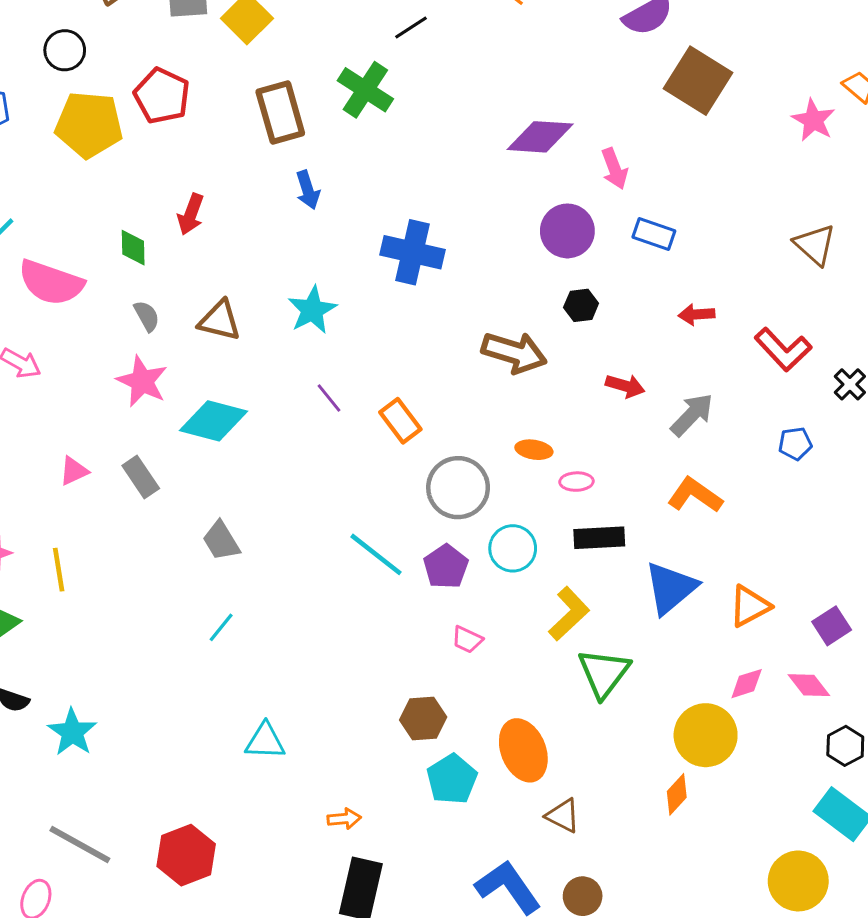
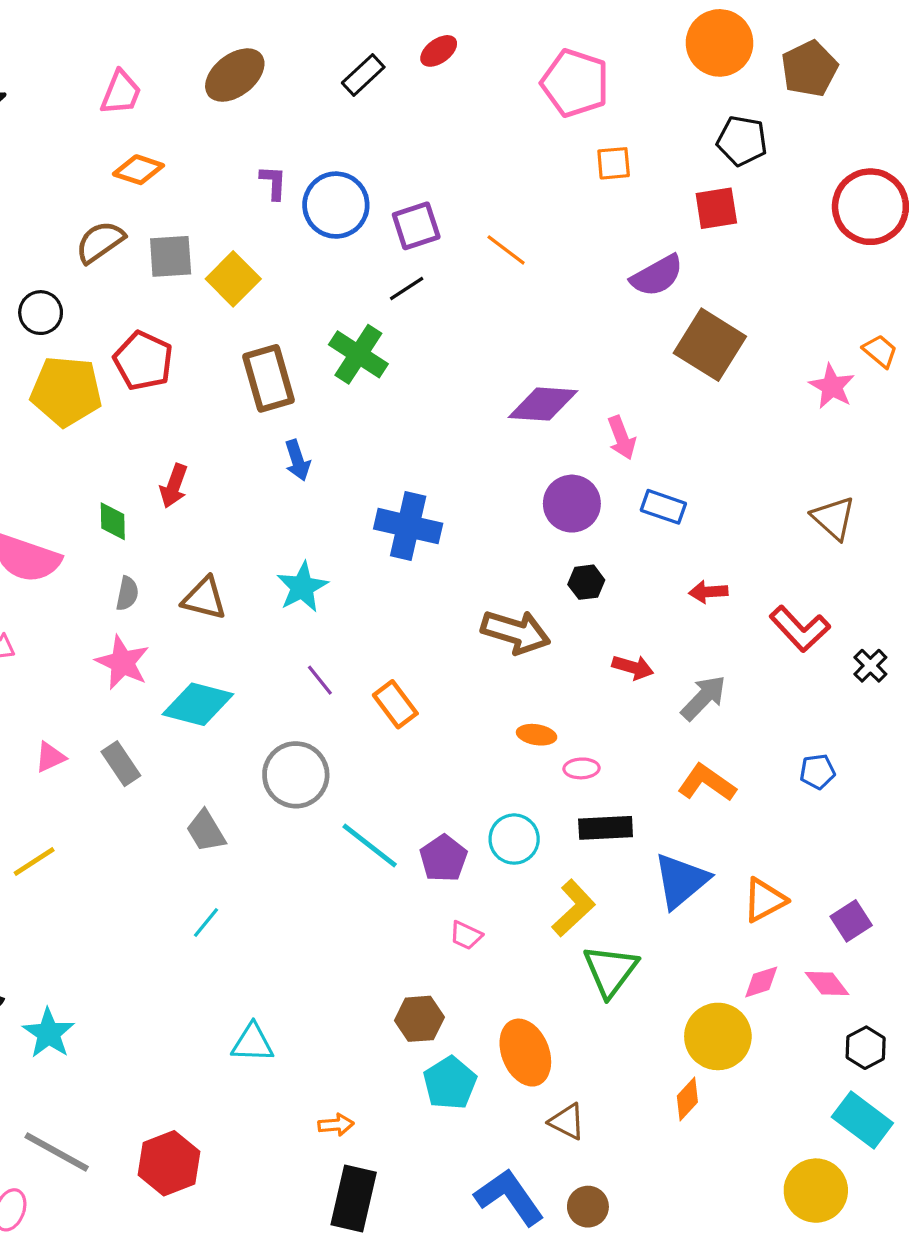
gray semicircle: (147, 316) -> (127, 593), turned 40
blue pentagon: (795, 444) -> (817, 772), moved
gray circle: (458, 488) -> (296, 775), moved
yellow line: (59, 570) -> (34, 862), turned 66

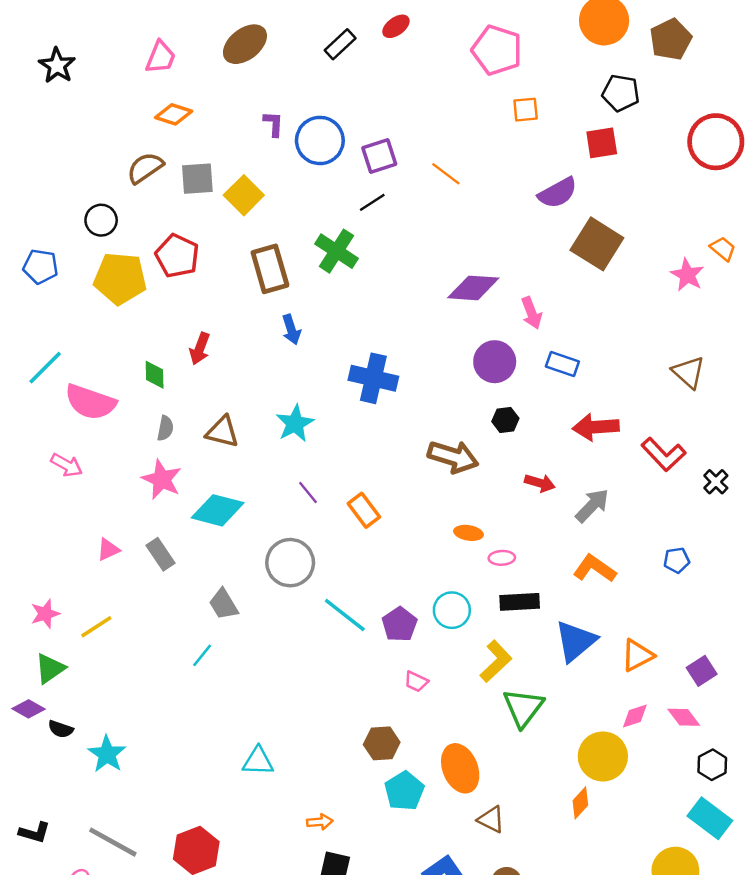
red arrow: (708, 592) -> (596, 427), size x1.6
cyan line: (206, 923) -> (202, 655), moved

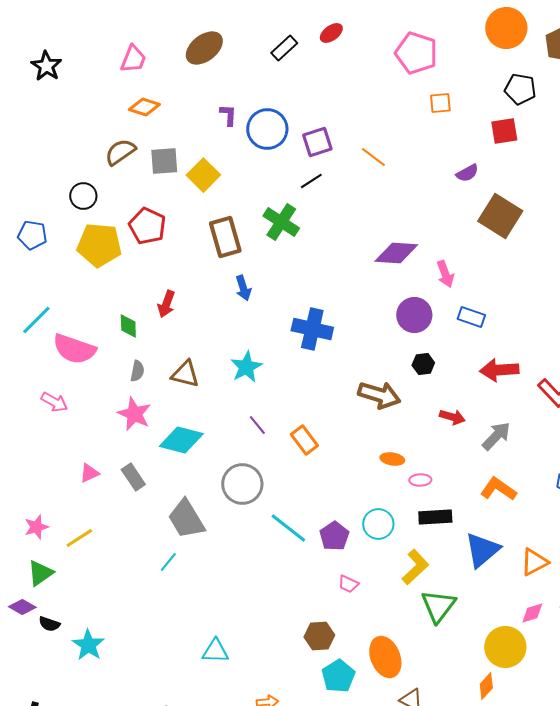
purple semicircle: (558, 193) -> (467, 173), size x0.7
gray trapezoid: (224, 604) -> (186, 519), size x1.5

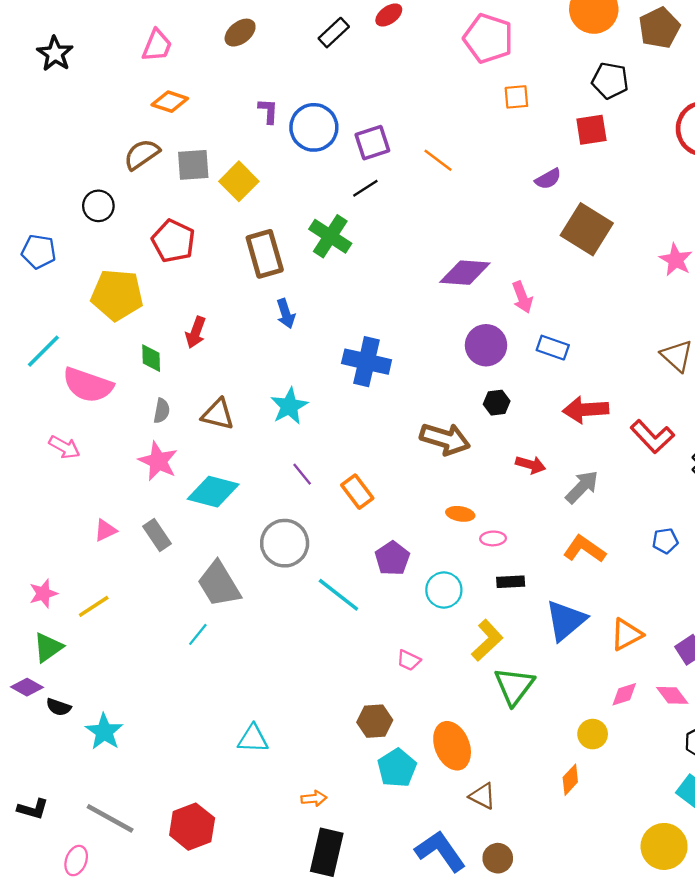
brown ellipse: (204, 48) -> (240, 33), size x0.7
yellow pentagon: (99, 245) -> (117, 295), moved
black rectangle: (435, 517) -> (511, 582), size x0.7
purple pentagon: (334, 536) -> (392, 558), moved
yellow circle: (505, 647) -> (593, 734), size x0.6

